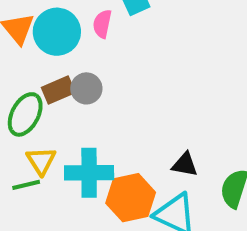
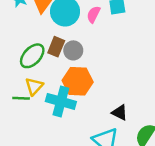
brown rectangle: (58, 90) -> (56, 47), turned -60
orange hexagon: (131, 198) -> (78, 81), moved

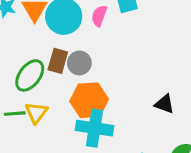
green line: (21, 98) -> (15, 114), moved
cyan cross: (61, 101) -> (94, 128), moved
black triangle: (120, 112) -> (164, 104), moved

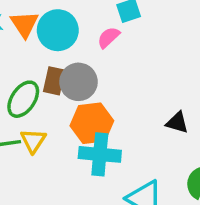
pink semicircle: (99, 16) -> (109, 37), moved, turned 30
gray circle: (79, 63) -> (78, 82), size x1.4

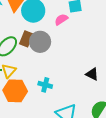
orange hexagon: (92, 123) -> (15, 91), moved
cyan cross: (100, 154) -> (45, 85), size x0.6

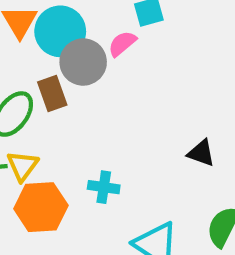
brown rectangle: (26, 39) -> (52, 93), turned -35
gray circle: (40, 42) -> (83, 62), moved

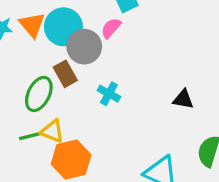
yellow triangle: (23, 166) -> (52, 131), turned -35
cyan cross: (104, 187) -> (109, 94), moved, turned 30

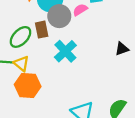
cyan cross: (109, 94) -> (65, 51), size x1.5
black triangle: (183, 99) -> (122, 49), moved, turned -48

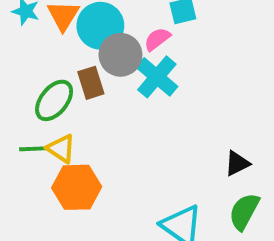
black triangle: (122, 49) -> (237, 163), moved
cyan cross: (65, 51) -> (157, 77), moved

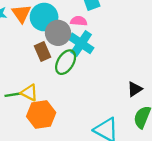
pink semicircle: (157, 39) -> (79, 21), turned 49
green ellipse: (54, 100) -> (66, 62), moved

